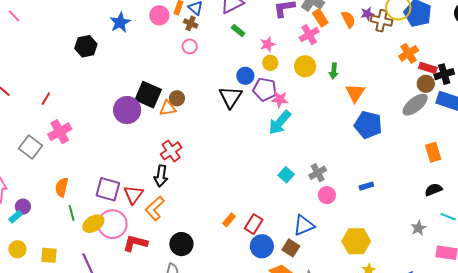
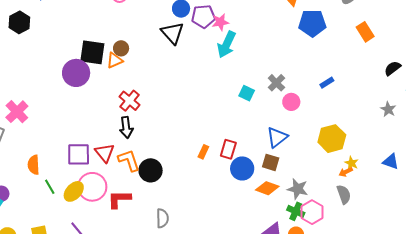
orange rectangle: (433, 152) -> (365, 32), moved
orange L-shape: (155, 208) -> (129, 160), turned 130
black circle: (181, 244) -> (151, 170), moved

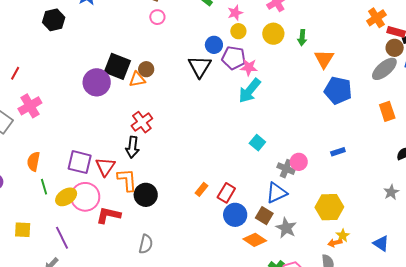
gray cross: (276, 83) -> (286, 169), moved, turned -36
gray star: (298, 189) -> (286, 228), moved

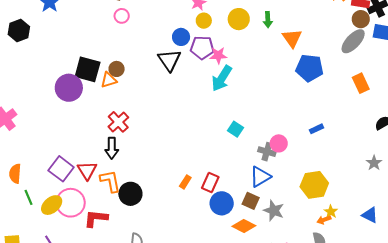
purple square: (80, 162) -> (61, 169), turned 30

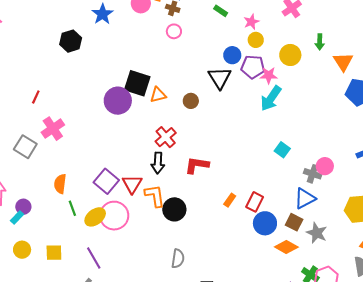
yellow circle: (239, 19) -> (290, 55), moved
brown circle: (117, 69) -> (191, 101), moved
red L-shape: (96, 218) -> (197, 165), moved

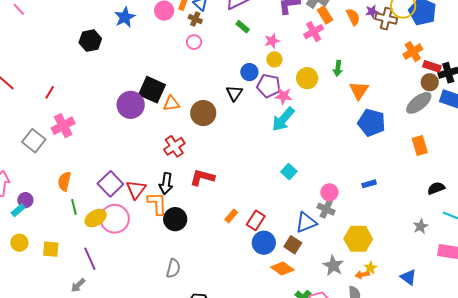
black triangle: (220, 78) -> (234, 93), size x0.7
brown circle: (191, 101) -> (203, 113), size x1.6
black arrow: (158, 163) -> (166, 184), moved
gray cross: (313, 174) -> (326, 209), moved
gray star: (317, 233) -> (333, 266), moved

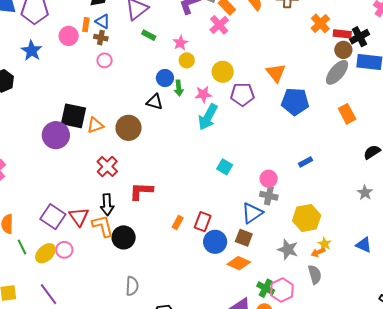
green arrow: (338, 68) -> (179, 88), moved
purple pentagon: (269, 86) -> (242, 94), moved
black triangle: (234, 93) -> (155, 102), turned -36
pink circle: (115, 219) -> (64, 250), size x0.6

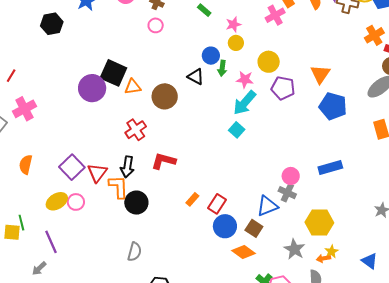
blue rectangle: (305, 162) -> (330, 167), size x1.6
cyan square: (225, 167) -> (237, 130), moved
green line: (22, 247) -> (21, 223), moved

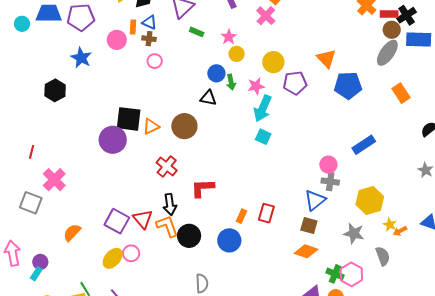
orange semicircle: (26, 165) -> (72, 232), turned 48
blue circle: (225, 226) -> (229, 240), moved
orange arrow: (323, 258) -> (400, 231), moved

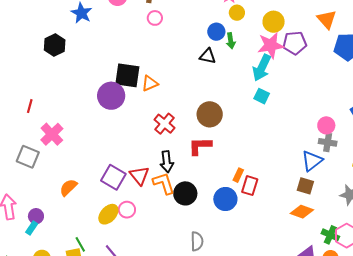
pink star: (256, 86) -> (271, 45), moved, size x1.5
brown circle: (184, 126) -> (210, 114), moved
red rectangle: (266, 213) -> (250, 186), moved

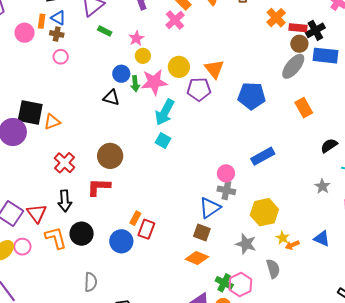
orange triangle: (327, 19) -> (214, 69), moved
pink star: (271, 45) -> (154, 82), moved
orange L-shape: (164, 183) -> (56, 238), moved

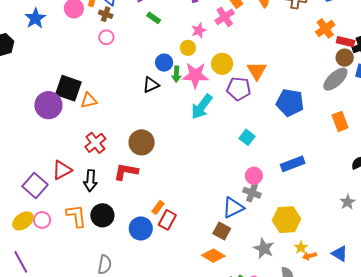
pink star: (136, 38) -> (199, 30), moved
black triangle: (111, 98) -> (151, 85), turned -48
cyan square: (163, 140) -> (247, 137), moved
red triangle: (37, 213) -> (62, 170), moved, turned 30

